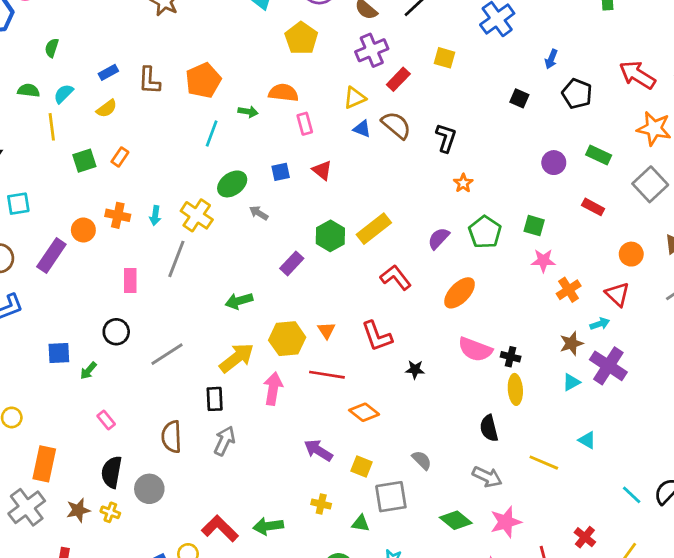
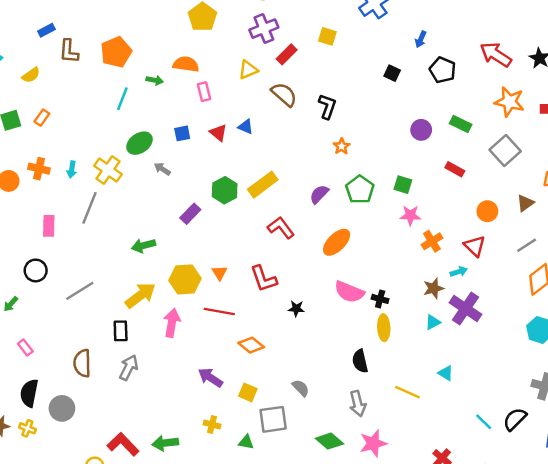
blue rectangle: (108, 72) -> (46, 30), moved
blue triangle: (362, 129) -> (246, 127), moved
gray arrow: (487, 477) -> (358, 404), turned 50

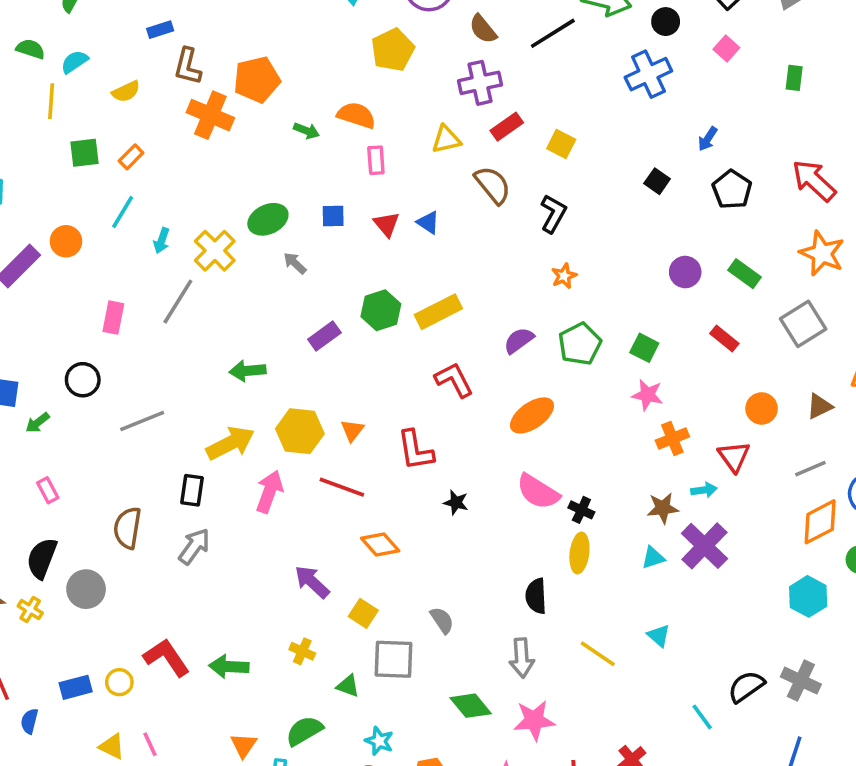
yellow square: (327, 36) -> (561, 144), moved
cyan line: (122, 99) -> (123, 212), moved
orange cross: (39, 169) -> (210, 115), moved, size x1.4
black semicircle: (515, 419) -> (746, 687), moved

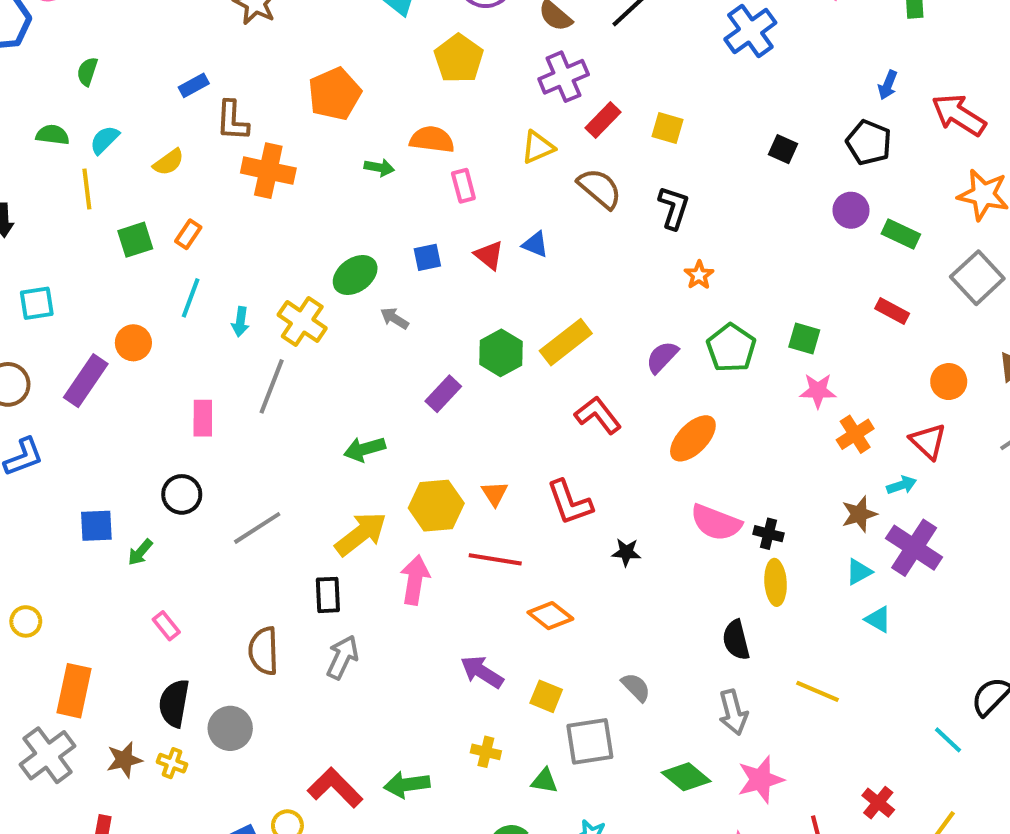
orange pentagon: (257, 80) -> (335, 94), moved
blue arrow: (708, 139) -> (888, 85), moved
purple circle: (685, 272) -> (851, 210), moved
cyan triangle: (659, 636) -> (878, 619), moved

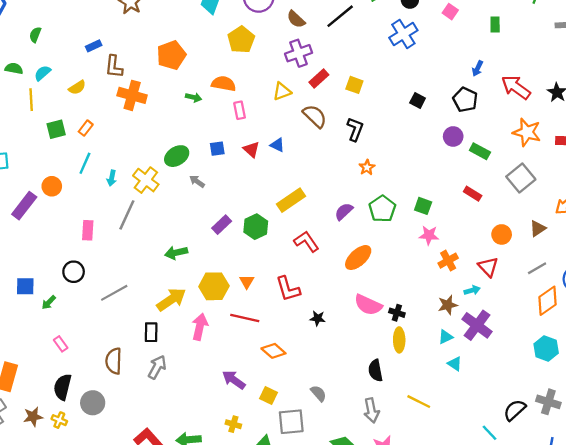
green hexagon: (501, 353) -> (256, 227), moved

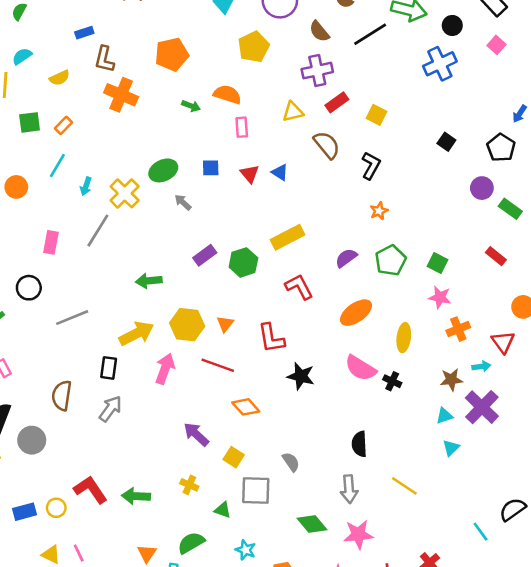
black star: (318, 318) -> (301, 376), size x1.5
yellow ellipse: (399, 340) -> (404, 338), moved
cyan triangle: (455, 364) -> (451, 448), turned 35

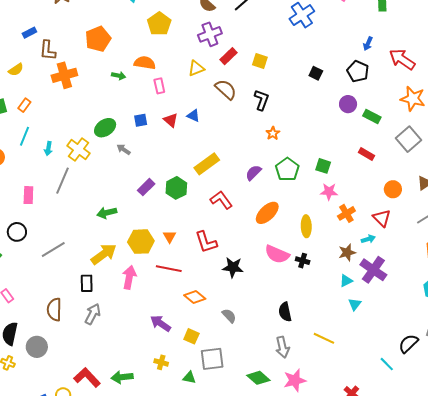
orange cross: (121, 95) -> (64, 75), turned -30
gray semicircle: (291, 462) -> (229, 316), moved

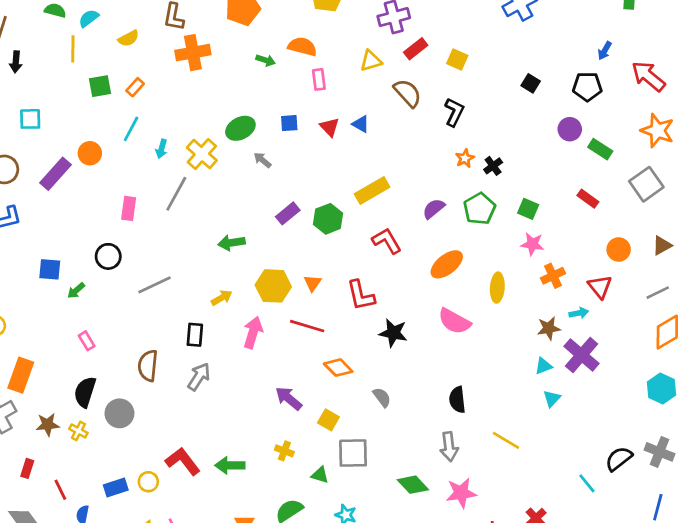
black pentagon: (358, 71) -> (587, 87), turned -30
yellow arrow: (104, 254) -> (222, 298), size x0.6
black cross: (303, 261) -> (493, 166), moved, turned 32

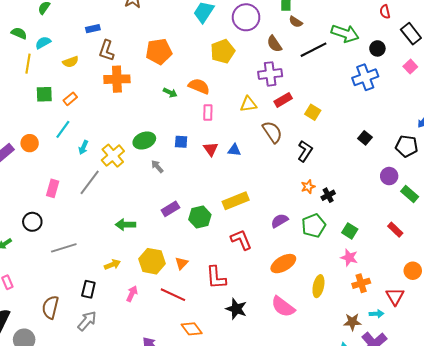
blue triangle: (361, 124) -> (234, 150), turned -32
pink arrow: (253, 332) -> (132, 294), size x0.7

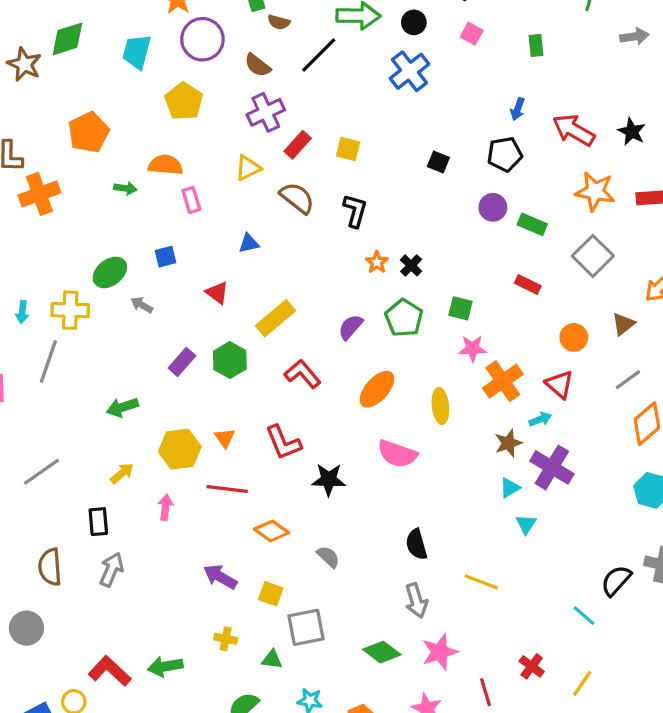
red triangle: (211, 149) -> (217, 293), moved
yellow cross: (113, 156) -> (70, 310), turned -30
orange cross: (361, 283) -> (503, 381), size x1.4

